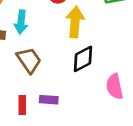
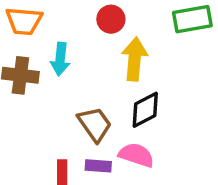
brown trapezoid: (29, 60) -> (95, 124), moved
pink semicircle: (115, 87) -> (136, 155), moved, turned 120

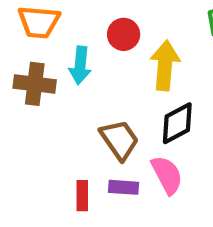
red circle: (111, 19) -> (124, 34), moved
pink semicircle: (136, 155) -> (167, 175), turned 44

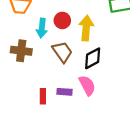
red circle: (124, 34) -> (62, 20), moved
brown cross: (35, 84) -> (21, 51), moved
brown trapezoid: (119, 140) -> (62, 52), moved

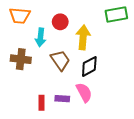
red circle: (62, 20) -> (60, 22), moved

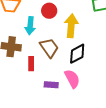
red rectangle: (42, 103) -> (31, 64), moved

